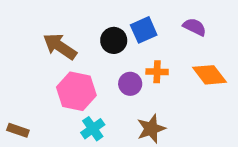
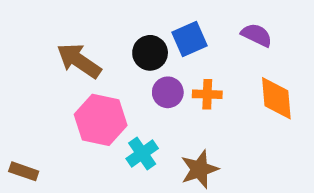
orange diamond: (209, 75) -> (276, 98), turned 32
purple circle: (130, 84) -> (168, 92), moved
cyan cross: (93, 129) -> (142, 154), moved

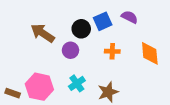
purple semicircle: (257, 35) -> (129, 17), moved
purple circle: (168, 92) -> (70, 50), moved
pink hexagon: (101, 120) -> (39, 87), moved

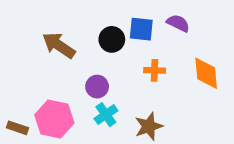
blue square: (103, 21) -> (141, 29), turned 30
purple circle: (70, 50) -> (97, 87), moved

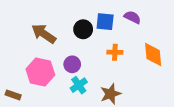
pink hexagon: (54, 119) -> (40, 72), moved

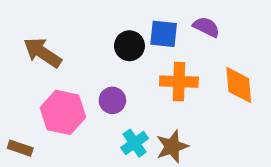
brown arrow: (44, 34) -> (42, 53), moved
orange cross: (115, 52) -> (179, 82), size x1.5
cyan cross: (79, 85) -> (135, 143), moved

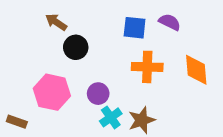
black circle: (129, 46) -> (76, 47), moved
brown arrow: (42, 53) -> (56, 22), moved, size x0.7
purple circle: (112, 100) -> (98, 94), moved

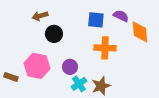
brown arrow: (56, 22) -> (40, 16), turned -49
orange diamond: (196, 70) -> (140, 32), moved
brown rectangle: (17, 122) -> (11, 77), moved

